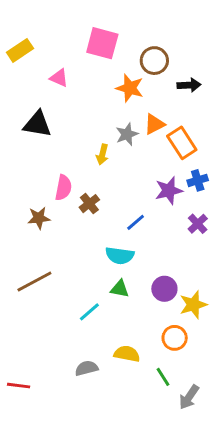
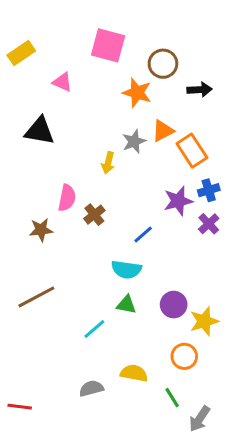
purple cross: (198, 224) -> (209, 224), moved

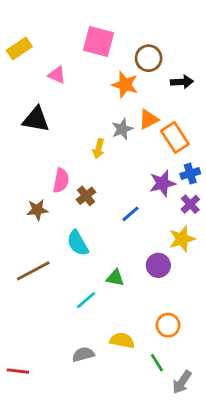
cyan semicircle: (126, 269) -> (78, 243), moved, turned 52
purple circle: (174, 305) -> (158, 265), moved
yellow star: (204, 321) -> (182, 239), moved

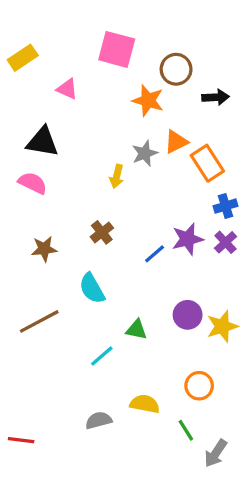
pink semicircle: (61, 181) -> (33, 183), moved, turned -75
purple star: (162, 183) -> (188, 239), moved
yellow star: (182, 239) -> (222, 326), moved

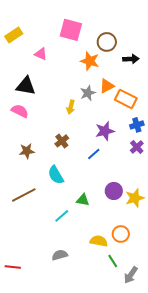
orange rectangle: (207, 163) -> (126, 99), turned -30
purple star: (188, 239) -> (105, 131), moved
yellow semicircle: (145, 404) -> (99, 241), moved

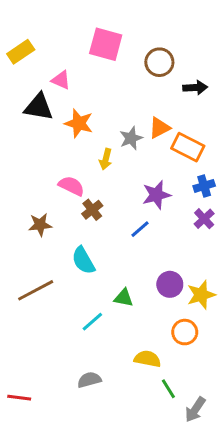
orange star: (90, 61) -> (79, 123), moved
black triangle: (26, 86) -> (39, 107), moved
pink semicircle: (20, 111) -> (71, 186), moved
orange circle: (121, 234) -> (185, 332), moved

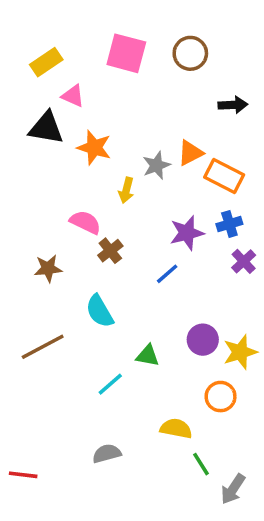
yellow rectangle: (21, 52) -> (46, 62), moved
brown circle: (159, 62) -> (190, 53), moved
blue cross: (204, 186) -> (229, 224), moved

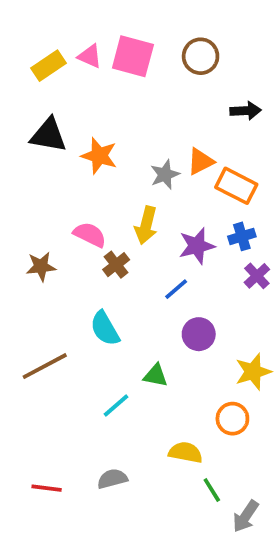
pink triangle: (73, 96) -> (90, 56), moved
yellow arrow: (126, 190) -> (146, 225), moved, size x1.4
brown star: (48, 268) -> (41, 267), moved
purple circle: (203, 340) -> (199, 334), moved
red line: (23, 475) -> (47, 488), moved

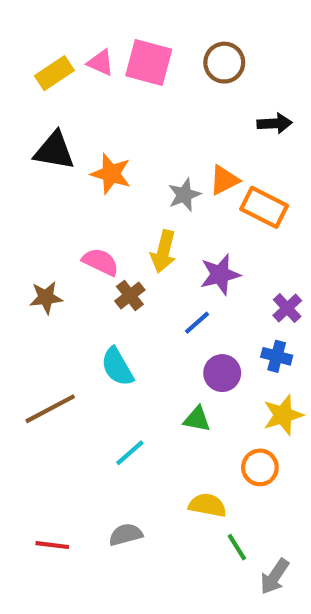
blue cross: (242, 236) -> (277, 356), moved, turned 32
green triangle: (155, 375) -> (197, 419), moved

